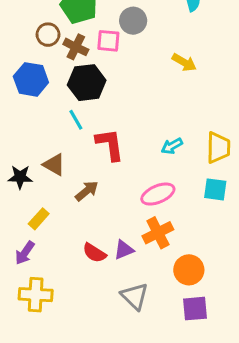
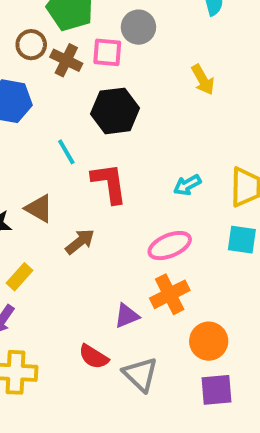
yellow arrow: (184, 62) -> (203, 80), turned 30
black hexagon: (87, 83) -> (115, 111), moved
red semicircle: (94, 253) -> (94, 357), moved

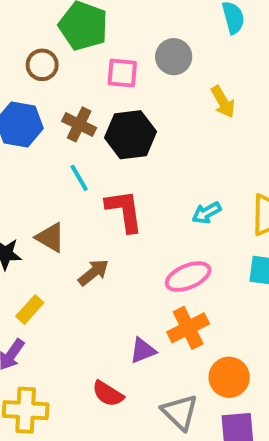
gray circle: (138, 27) -> (174, 57), moved
brown cross: (66, 60) -> (79, 124), moved
gray triangle: (140, 374) -> (180, 412), moved

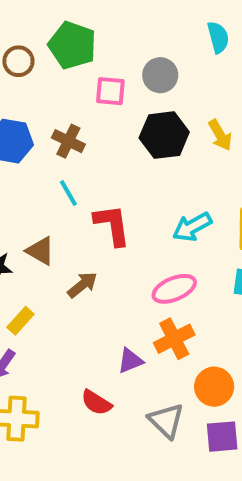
brown circle: (42, 65) -> (18, 61), moved
yellow arrow: (223, 102) -> (220, 135), moved
black hexagon: (130, 135) -> (164, 135), moved
cyan arrow: (207, 213) -> (192, 227), size x1.4

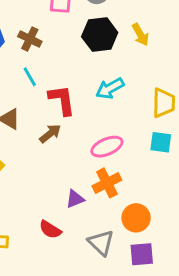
cyan arrow: (192, 227) -> (110, 88), moved
brown arrow: (82, 285) -> (50, 134), moved

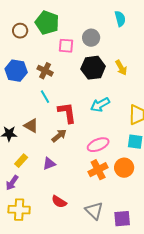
purple triangle: (75, 199) -> (49, 164), moved
orange circle: (136, 218) -> (124, 168), moved

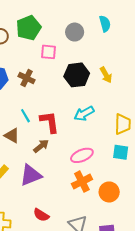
green pentagon: (47, 23) -> (29, 28), turned 30
gray circle: (91, 38) -> (75, 32), moved
cyan line: (45, 97) -> (25, 116), moved
purple triangle: (49, 164) -> (31, 175), size x1.6
orange circle: (124, 168) -> (109, 192), moved

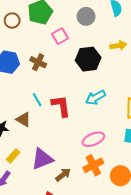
pink square: (48, 52) -> (60, 36), turned -35
yellow arrow: (106, 75) -> (118, 46), moved, turned -70
brown arrow: (41, 146) -> (63, 175), moved

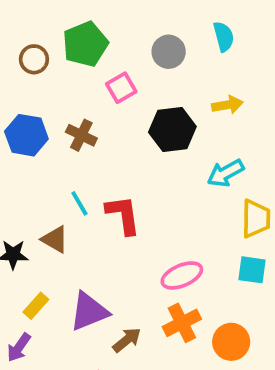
cyan arrow: (95, 98) -> (225, 173), moved

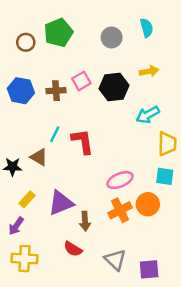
pink square: (121, 88) -> (81, 81), moved
brown cross: (81, 135) -> (56, 91), turned -30
cyan line: (79, 203) -> (55, 134), turned 56
brown arrow: (127, 340) -> (85, 221), turned 126
orange circle: (231, 342) -> (148, 204), moved

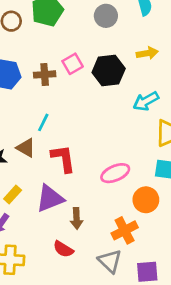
red L-shape: (83, 141) -> (63, 158), moved
orange cross: (120, 210) -> (125, 230), moved

